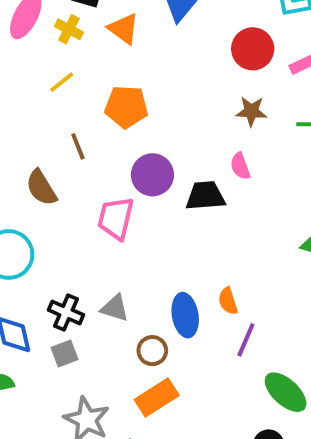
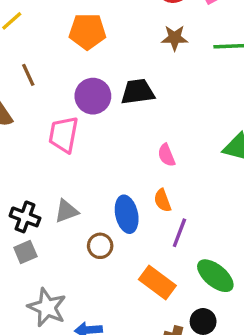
orange pentagon: (126, 107) -> (87, 31), moved
pink semicircle: (240, 166) -> (166, 155), moved
black trapezoid: (205, 196) -> (138, 92), moved
gray triangle: (115, 308) -> (66, 211), turned -35
orange rectangle: (157, 397) -> (157, 282), moved, turned 72

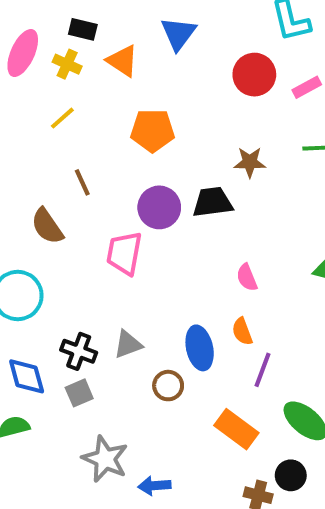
brown star: (175, 38) -> (250, 162), moved

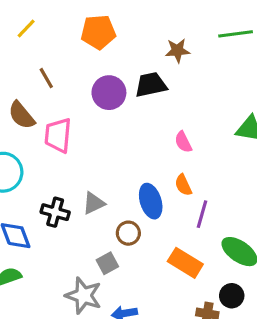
pink trapezoid: (124, 253) -> (58, 135), moved
gray square: (79, 393) -> (107, 263), moved

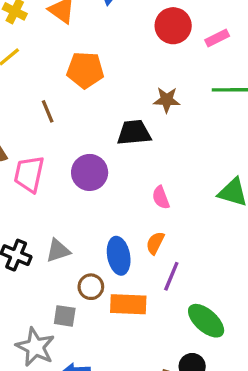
brown line: (46, 78) -> (48, 111), moved
purple circle: (109, 93) -> (90, 172), moved
orange semicircle: (183, 185) -> (155, 243), turned 45
gray square: (107, 263) -> (65, 316), turned 30
orange rectangle: (185, 263) -> (128, 304), moved, turned -36

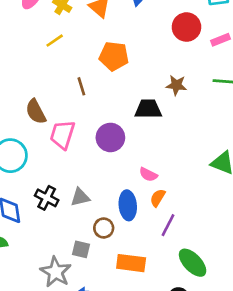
pink semicircle: (161, 197) -> (148, 174), moved, turned -48
orange rectangle: (128, 304) -> (131, 263), moved

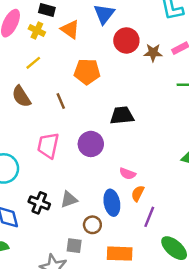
red circle: (186, 27) -> (126, 40), moved
brown star: (176, 85) -> (153, 53), moved
brown semicircle: (36, 112) -> (21, 96), moved

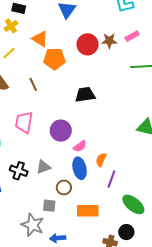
orange triangle: (70, 29) -> (40, 39), moved
yellow cross: (37, 31) -> (11, 26), turned 32
red circle: (126, 40) -> (88, 44), moved
purple circle: (91, 144) -> (61, 131), moved
pink semicircle: (128, 174) -> (80, 146), moved, turned -56

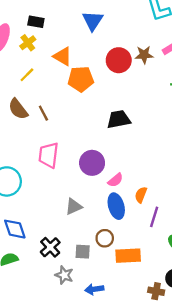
brown line: (33, 84) -> (43, 113), moved
black cross: (19, 171) -> (50, 247), moved, turned 30
brown circle: (64, 187) -> (105, 238), moved
gray star: (33, 225) -> (64, 275), size x0.7

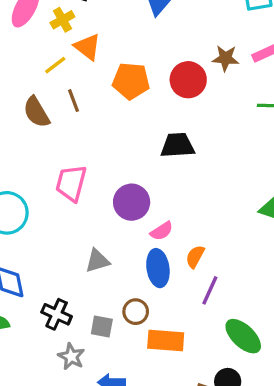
orange triangle: (63, 56) -> (87, 47), moved
red circle: (119, 60) -> (188, 80), moved
brown line: (43, 113) -> (74, 101), moved
black cross: (50, 247) -> (57, 314), turned -30

